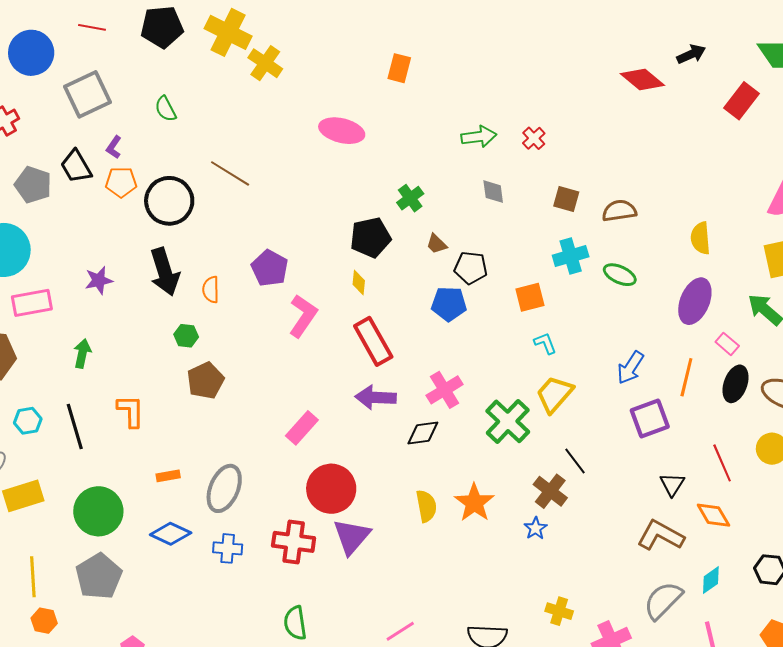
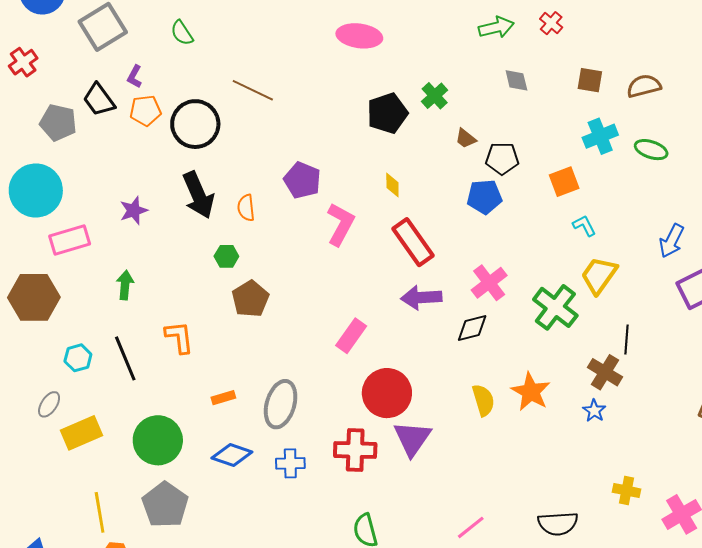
black pentagon: (370, 237) -> (387, 113), moved
black line: (575, 461) -> (626, 340), turned 48

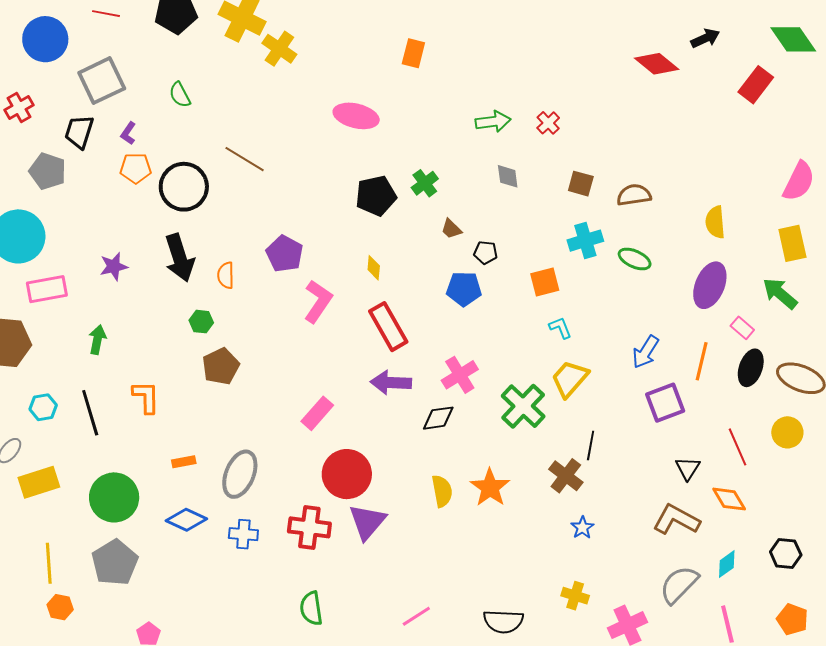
black trapezoid: (99, 100) -> (79, 132), moved, turned 48
black pentagon: (502, 158) -> (486, 253), size x0.7
blue star: (594, 411) -> (582, 528), moved

